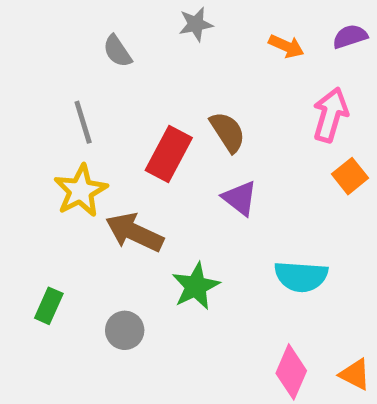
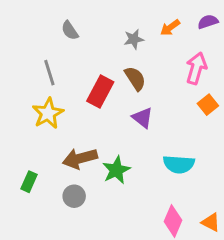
gray star: (196, 24) -> (134, 39), moved
orange arrow: (286, 46) -> (170, 28), turned 120
brown arrow: (134, 232) -> (80, 158), moved, turned -40

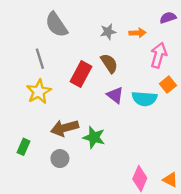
orange arrow: (170, 28) -> (137, 33), moved, turned -147
gray semicircle: (70, 30) -> (56, 25), size x1.6
cyan semicircle: (179, 164) -> (144, 99), moved
green star: (116, 170) -> (94, 137), turned -30

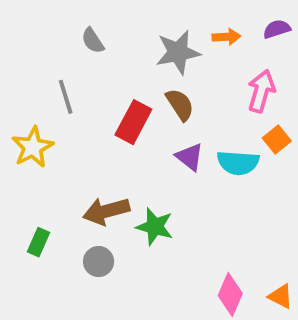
gray semicircle: (56, 25) -> (93, 41), size x0.6
gray star: (108, 32) -> (178, 52), size x1.6
orange arrow: (137, 33) -> (226, 37), moved
yellow star: (39, 92) -> (33, 147), moved

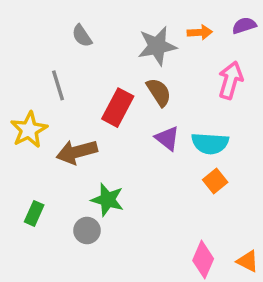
orange square: (277, 139) -> (215, 181), moved
brown arrow: (106, 211) -> (77, 152), moved
green star: (155, 227) -> (108, 200), moved

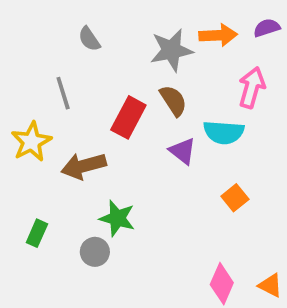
orange arrow: (200, 32) -> (218, 35), size x1.4
cyan semicircle: (210, 143) -> (224, 132), moved

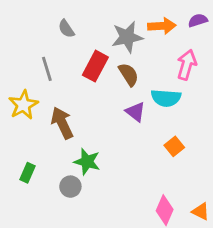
red rectangle: (128, 117) -> (95, 66), moved
brown arrow: (84, 166) -> (62, 123), turned 80

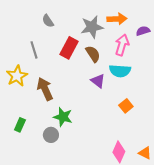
purple semicircle: (198, 20) -> (143, 31), moved
pink arrow: (187, 65) -> (122, 45), moved

